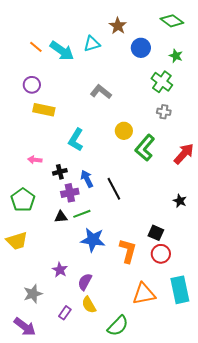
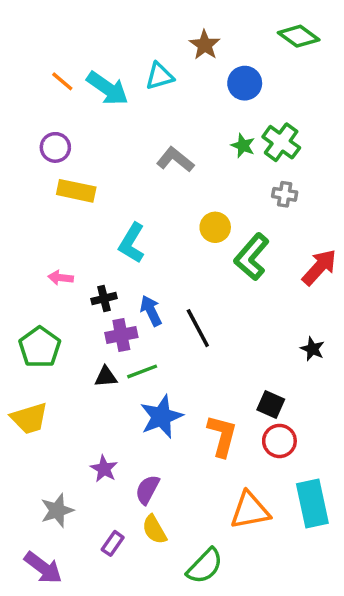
green star: (176, 56) -> (243, 146), moved
blue star: (93, 240) -> (161, 417), turned -30

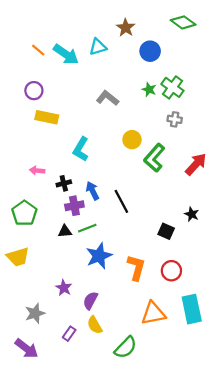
black square: (271, 404) -> (166, 231), moved

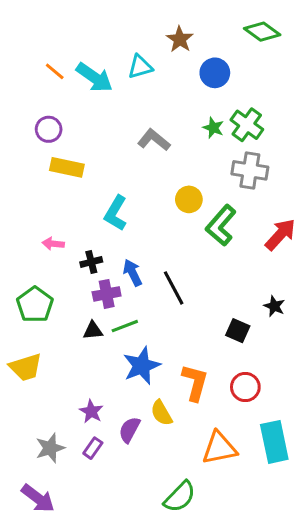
gray cross: (175, 119) -> (250, 170), size x1.6
yellow semicircle: (95, 325) -> (161, 413), moved
purple rectangle: (69, 334) -> (93, 448), moved

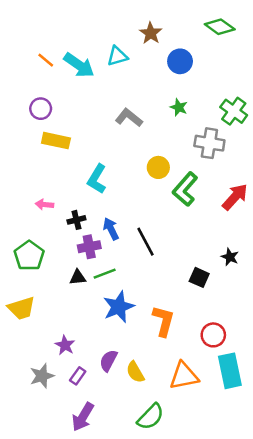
green cross: (247, 125) -> (234, 111), moved
red circle: (245, 387) -> (213, 335), moved
purple star: (91, 411) -> (65, 345), moved
yellow semicircle: (161, 413) -> (135, 372), moved
purple arrow: (38, 498) -> (83, 417), moved, turned 84

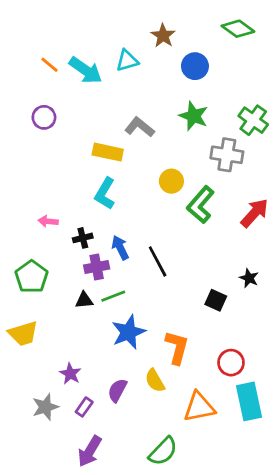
green star: (179, 107) -> (194, 116), size x1.5
yellow rectangle: (56, 141) -> (108, 152), moved
yellow semicircle: (135, 372) -> (155, 381), moved

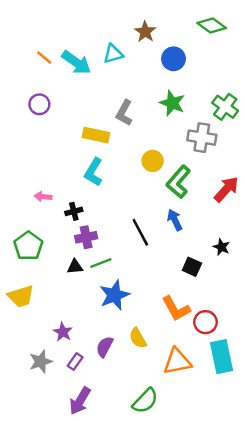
gray L-shape: (140, 127) -> (124, 113), turned -100
blue arrow: (120, 248) -> (175, 220), moved
orange L-shape: (177, 347) -> (176, 309), moved, turned 136

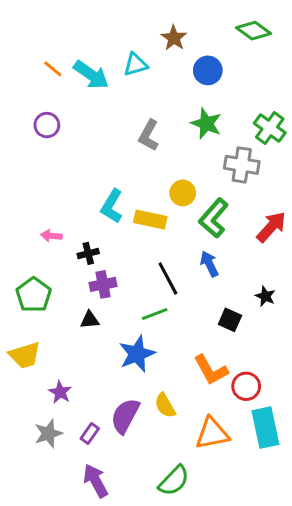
yellow rectangle: (96, 135) -> (150, 219), moved
green line: (101, 263) -> (155, 314), moved
purple star: (63, 332) -> (60, 392), moved
purple semicircle: (105, 347) -> (125, 416), size x1.4
purple arrow: (80, 401) -> (96, 481), turned 120

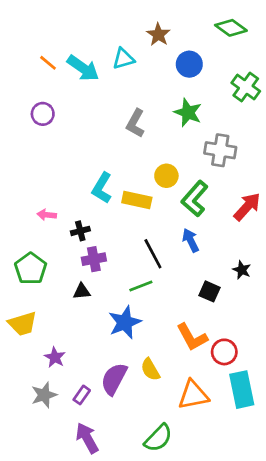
green cross: (270, 128) -> (246, 87), moved

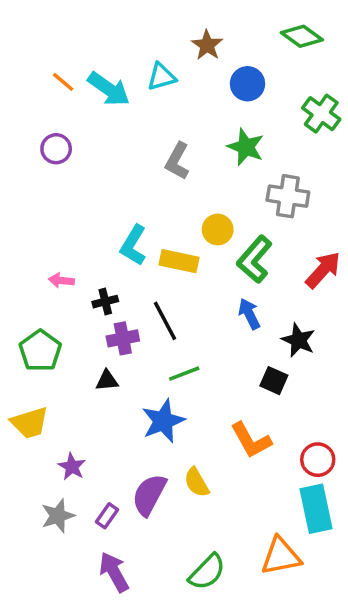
black line: (153, 254) -> (165, 321), moved
black star: (242, 270) -> (298, 340), moved, size x1.4
red circle: (224, 352) -> (318, 460), moved
orange triangle: (193, 395) -> (281, 556), moved

